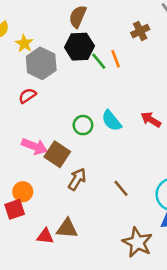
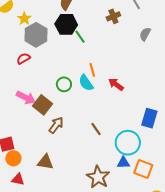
orange line: (116, 59) -> (92, 70), moved
brown line: (121, 188) -> (96, 129), moved
orange circle: (23, 192) -> (13, 158), moved
red triangle: (45, 236) -> (18, 179), moved

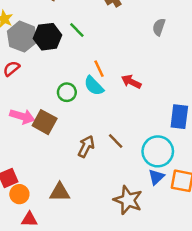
black hexagon: (66, 24) -> (47, 37), moved
gray semicircle: (145, 34) -> (159, 27), moved
brown arrow: (56, 125) -> (86, 147), moved
blue triangle: (123, 163) -> (156, 177), turned -32

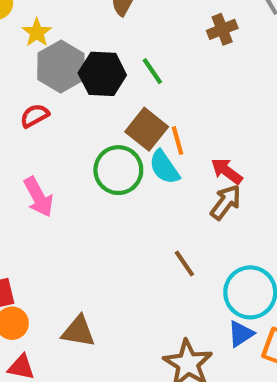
green circle: (67, 92) -> (118, 170), size x1.5
pink arrow: (22, 116) -> (39, 197), turned 35
brown square: (45, 122) -> (147, 129), moved
brown arrow: (86, 147) -> (226, 202), moved

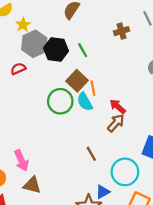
pink arrow: (39, 197) -> (21, 161), moved
blue triangle: (241, 334) -> (103, 192), moved

